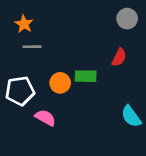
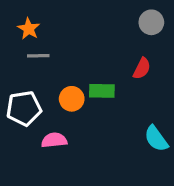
pink semicircle: (45, 118) -> (54, 140), turned -35

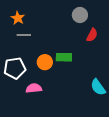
gray circle: (151, 22) -> (80, 15), moved
red semicircle: (142, 69) -> (92, 35), moved

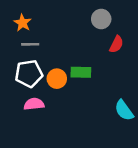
white pentagon: (15, 68) -> (29, 74), moved
pink semicircle: (34, 88) -> (34, 104), moved

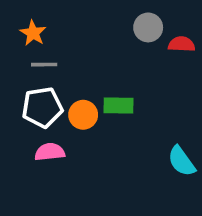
red semicircle: (116, 44) -> (182, 44), moved, turned -114

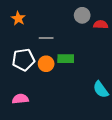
gray line: (44, 65) -> (46, 38), moved
pink semicircle: (50, 152) -> (20, 99), moved

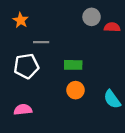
gray line: (46, 38) -> (41, 42), moved
orange circle: (46, 64) -> (76, 90), moved

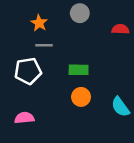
gray circle: (92, 17) -> (80, 13), moved
orange star: (21, 20) -> (39, 23), moved

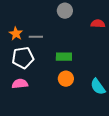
orange star: (39, 23) -> (16, 34), moved
pink semicircle: (24, 118) -> (20, 84), moved

